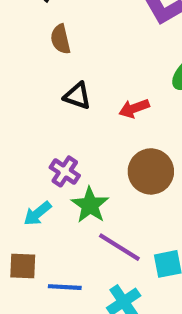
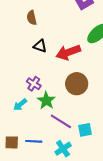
red arrow: (134, 108) -> (68, 52), size x1.6
brown square: (23, 266) -> (12, 142), moved

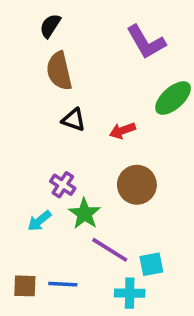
brown semicircle: (32, 18) -> (59, 71), size x1.5
red arrow: (68, 52) -> (122, 131), size x0.6
cyan cross: (63, 149) -> (130, 293), moved, turned 35

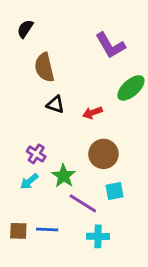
black semicircle: (50, 26) -> (25, 29), moved
purple cross: (63, 185) -> (36, 154), moved
cyan square: (151, 264) -> (114, 191), moved

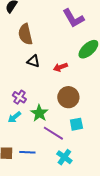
cyan cross: (98, 236) -> (64, 157), turned 35

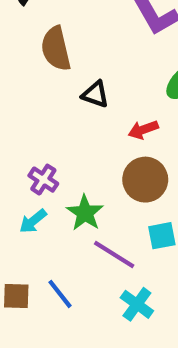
black triangle: (33, 61) -> (95, 94), moved
red arrow: (60, 67) -> (143, 130), moved
blue line: (27, 152) -> (60, 294), turned 49

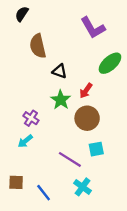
red arrow: (143, 130) -> (86, 91), turned -35
green star: (85, 213) -> (61, 100), moved
blue line: (60, 294) -> (44, 193), moved

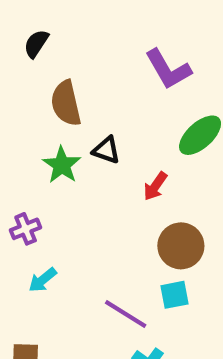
green star: (61, 100) -> (62, 165), moved
purple cross: (31, 118) -> (26, 229), moved, turned 35
brown circle: (87, 118) -> (181, 246), moved

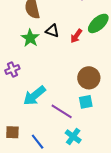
red arrow: (155, 186) -> (76, 36), moved
cyan arrow: (43, 280) -> (34, 96), moved, size x1.6

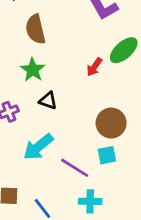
black triangle: (52, 31) -> (48, 101), moved
cyan cross: (73, 136) -> (90, 201), turned -35

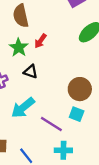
red arrow: (94, 67) -> (40, 41), moved
cyan square: (107, 155) -> (77, 114), turned 32

